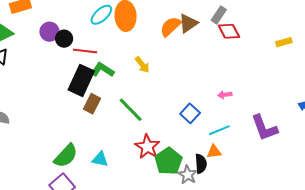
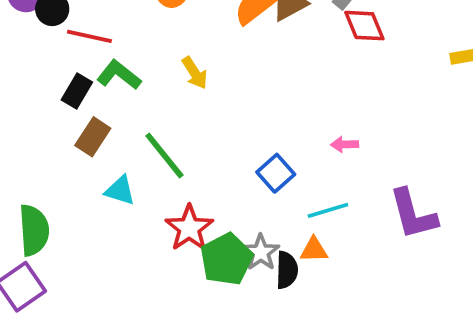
black rectangle: (81, 80) -> (77, 91), size x0.6
green semicircle: (66, 156) -> (34, 230), turned -52
cyan triangle: (100, 159) -> (120, 190), moved
gray star: (188, 175) -> (261, 252), moved

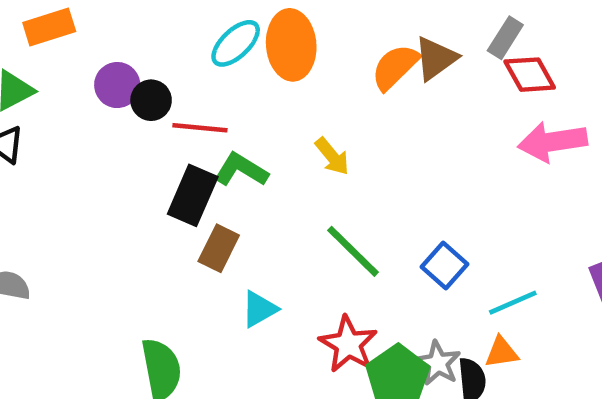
black rectangle: (77, 91) -> (193, 195), size x1.4
pink arrow: (345, 144) -> (552, 142), moved, size x2.0
green line: (164, 155) -> (353, 251), moved
cyan triangle: (120, 190) -> (259, 309), turned -40

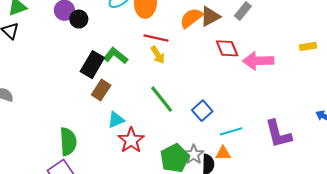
red diamond: (530, 75) -> (227, 48), moved
red line: (200, 128) -> (156, 38), moved
red star: (348, 344) -> (131, 140), moved

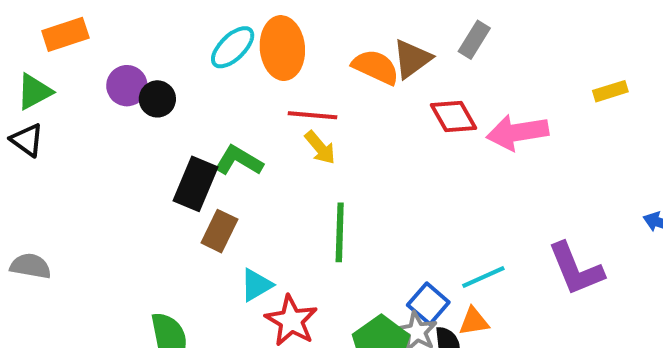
orange semicircle: (191, 18) -> (376, 67), turned 70
green line: (162, 99) -> (340, 232), turned 48
blue square: (202, 111) -> (428, 304), moved

